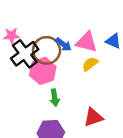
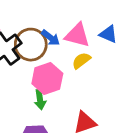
pink hexagon: (43, 71) -> (47, 79), moved

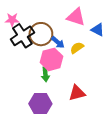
pink triangle: (77, 35) -> (76, 17), moved
blue arrow: (51, 38) -> (58, 42), moved

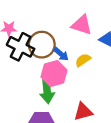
black cross: (22, 36) -> (21, 47), turned -30
green arrow: (45, 74) -> (47, 91), size x1.5

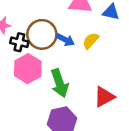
black cross: (21, 47) -> (19, 42), size x0.6
pink hexagon: (54, 73) -> (28, 69), moved

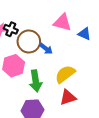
yellow semicircle: (91, 41) -> (65, 74), moved, size x1.5
black cross: (19, 42) -> (11, 29), moved

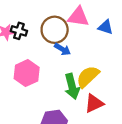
brown circle: (29, 41) -> (55, 30), moved
green arrow: (36, 81) -> (72, 86), moved

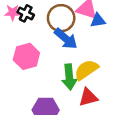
blue triangle: (106, 27) -> (98, 20), moved, turned -35
blue arrow: (62, 49) -> (66, 39), size x1.5

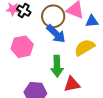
blue triangle: (98, 20) -> (92, 21), moved
yellow semicircle: (86, 70) -> (85, 47), moved

